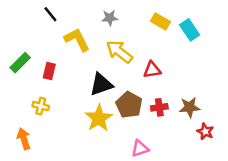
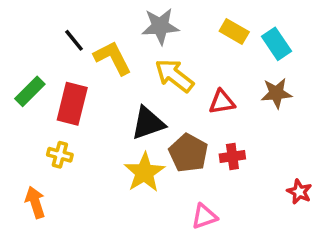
black line: (50, 14) -> (74, 40), moved
gray star: (110, 18) -> (160, 26), size x1.5
red rectangle: (49, 71) -> (72, 104), size x1.6
brown star: (190, 107) -> (276, 93), moved

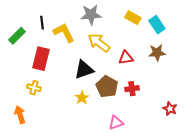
black line: (74, 40) -> (42, 23), turned 32
green rectangle: (30, 91) -> (17, 36), moved
yellow star: (144, 172) -> (82, 98), size x0.6

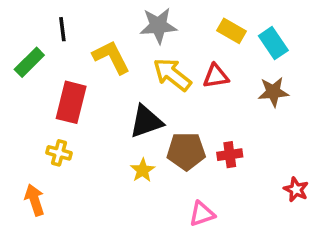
black line: (42, 23) -> (62, 29), moved
red triangle: (126, 58) -> (216, 76), moved
brown pentagon: (107, 87) -> (186, 151), turned -30

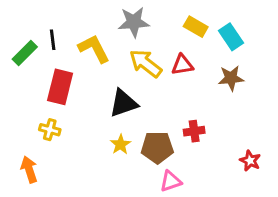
black line: (62, 29) -> (53, 40), moved
brown pentagon: (186, 151) -> (157, 147), moved

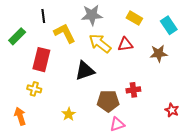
cyan rectangle: (231, 37) -> (169, 25), moved
black line: (53, 40) -> (43, 16), moved
yellow star: (120, 144) -> (69, 114), moved

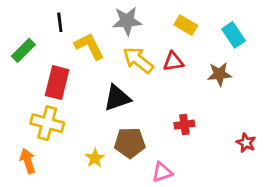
yellow cross: (34, 89) -> (47, 123), size x1.6
brown pentagon: (108, 101) -> (130, 143), moved
red star: (172, 110) -> (246, 143), moved

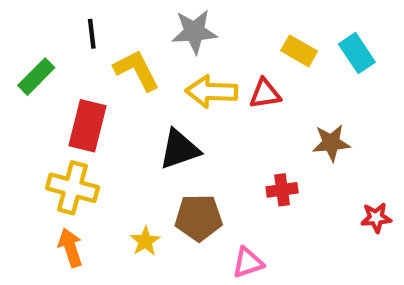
yellow rectangle: (186, 25) -> (299, 51), moved
yellow arrow: (138, 60) -> (211, 92), turned -36
brown star: (219, 74) -> (331, 143), moved
red star: (246, 143) -> (376, 218), turned -30
orange arrow: (28, 161) -> (70, 248), moved

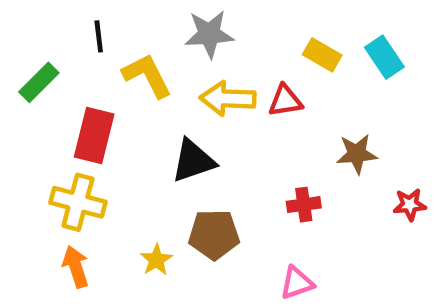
red star: (376, 218) -> (410, 205), moved
pink triangle: (248, 263) -> (297, 283), moved

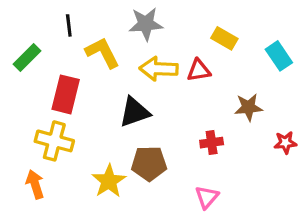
cyan rectangle: (384, 57) -> (279, 56), moved
yellow star: (156, 260) -> (109, 181), size x1.5
orange arrow: (76, 267) -> (35, 184), moved
pink triangle: (297, 283) -> (207, 197), turned -30

